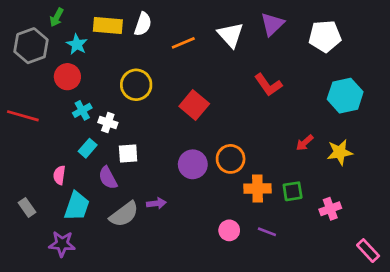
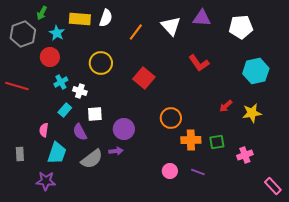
purple triangle: (272, 24) -> (202, 18), turned 48
orange line: (183, 43) -> (136, 32), turned -30
purple circle: (193, 164) -> (124, 129), moved
gray rectangle: (27, 207) -> (20, 154), turned 32

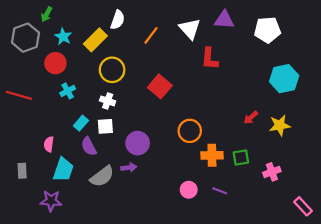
yellow rectangle: (80, 19) -> (95, 40), moved, turned -50
red L-shape: (199, 63) -> (210, 59), moved, turned 40
white cross: (80, 91) -> (108, 101), moved
cyan rectangle: (65, 110) -> (81, 123), moved

